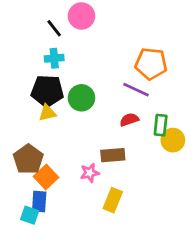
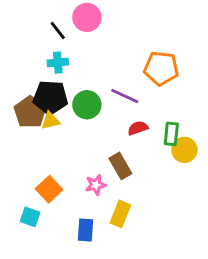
purple line: (136, 90) -> (125, 96), moved
brown rectangle: (113, 155) -> (120, 166), turned 65
brown pentagon: (28, 159) -> (30, 112), moved
blue rectangle: (39, 201) -> (85, 230), moved
cyan square: (30, 215) -> (30, 217), moved

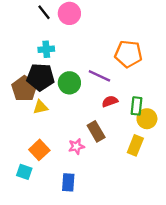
black line: (58, 30) -> (44, 12), moved
yellow triangle: (50, 121) -> (40, 107), moved
yellow rectangle: (120, 214) -> (135, 145), moved

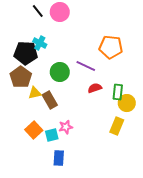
cyan cross: (46, 49) -> (40, 43), turned 32
black pentagon: (40, 77) -> (26, 53), moved
brown rectangle: (96, 131) -> (50, 100), moved
cyan square: (24, 172) -> (52, 135), moved, turned -32

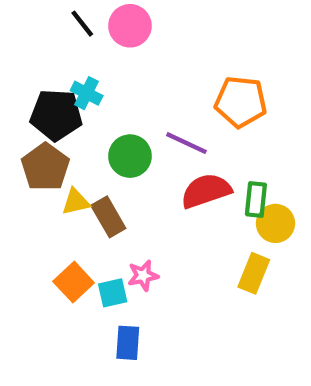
red semicircle: (95, 88) -> (206, 191), size x1.6

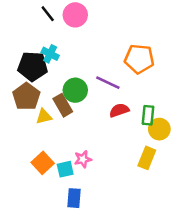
red semicircle: (206, 191) -> (119, 110), size x0.7
brown rectangle: (108, 217) -> (63, 105), moved

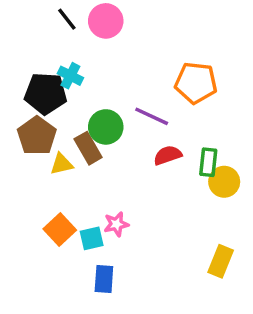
yellow rectangle: (147, 158) -> (221, 261), moved

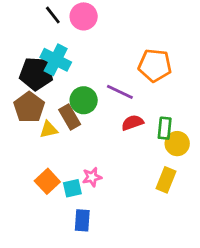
cyan cross: (70, 76) -> (56, 60), size x1.5
yellow rectangle: (221, 261) -> (166, 180), moved

